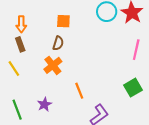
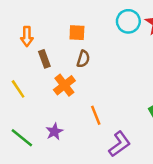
brown semicircle: (58, 43) -> (83, 59), moved
brown rectangle: (20, 44) -> (44, 59), moved
green line: (17, 110) -> (22, 138), turned -30

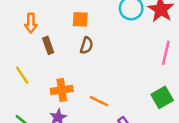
orange cross: (64, 85) -> (62, 90), moved, turned 30
orange line: (96, 115) -> (99, 101), turned -42

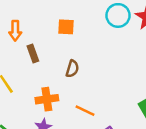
brown semicircle: (87, 45) -> (72, 69), moved

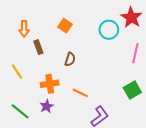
cyan circle: (118, 15) -> (109, 30), moved
orange square: (66, 27) -> (65, 26), turned 32

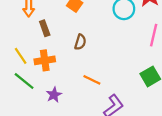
orange cross: (50, 84) -> (45, 60), moved
green line: (20, 111) -> (24, 81), moved

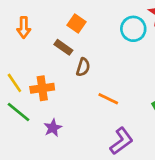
brown rectangle: (45, 28) -> (63, 47), moved, turned -35
orange line: (92, 80) -> (108, 99), moved

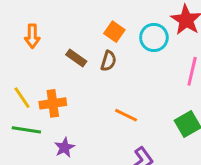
orange square: (77, 24) -> (114, 32), moved
brown semicircle: (83, 67) -> (108, 61), moved
green line: (18, 112) -> (26, 130), turned -30

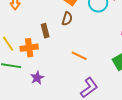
brown rectangle: (76, 58) -> (45, 31), moved, turned 40

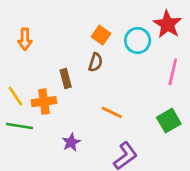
purple star: (37, 78) -> (71, 142), moved

